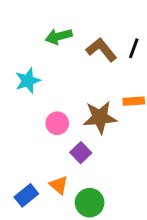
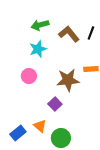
cyan star: (28, 81) -> (38, 49), moved
pink circle: (57, 123) -> (29, 76), moved

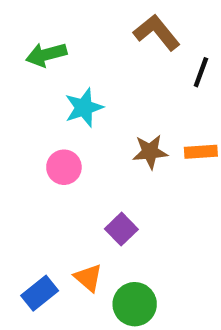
green arrow: (40, 25) -> (46, 55), moved
brown L-shape: (69, 34) -> (157, 32), moved
brown star: (68, 80) -> (150, 152), moved, size x0.7

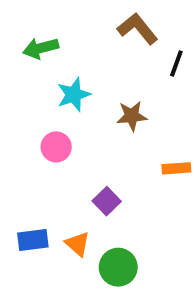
brown star: (150, 152) -> (132, 116), moved
orange rectangle: (201, 152) -> (176, 168), moved
blue rectangle: (40, 293) -> (33, 240), moved, turned 32

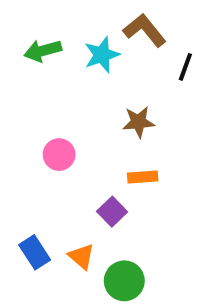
cyan star: (74, 95) -> (102, 55), moved
orange rectangle: (176, 168) -> (143, 177), moved
blue rectangle: (33, 240) -> (35, 252), turned 64

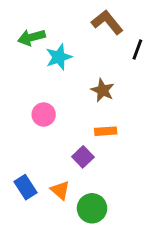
cyan star: (102, 55) -> (59, 57), moved
brown star: (139, 122) -> (103, 90), turned 30

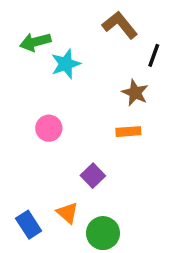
brown star: (103, 90) -> (135, 93), moved
orange rectangle: (106, 131) -> (128, 132), moved
blue rectangle: (25, 187) -> (29, 225), moved

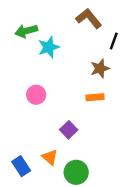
brown star: (135, 93) -> (100, 68), turned 30

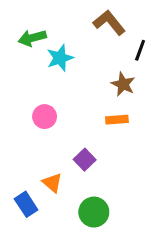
brown star: (100, 68) -> (123, 84), turned -30
orange triangle: (50, 157) -> (52, 183), moved

